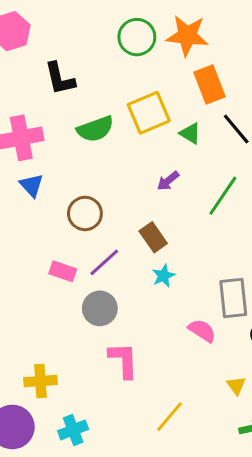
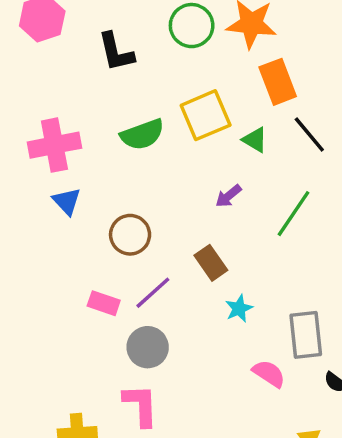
black L-shape: (60, 79) -> (116, 52), moved
cyan star: (164, 276) -> (239, 309), moved
pink L-shape: (124, 360) -> (141, 405), moved

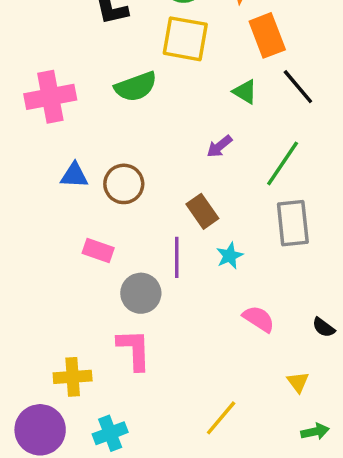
yellow square: (206, 115) -> (185, 39), moved, turned 33
blue triangle: (67, 201) -> (74, 175), moved, turned -44
purple line: (153, 293) -> (177, 257), moved, turned -48
gray rectangle: (306, 335) -> (293, 223), moved

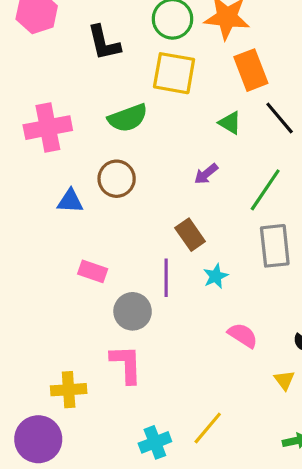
brown circle: (124, 184) -> (117, 179), moved
yellow triangle: (298, 382) -> (284, 380), moved
cyan cross: (110, 433) -> (155, 442), moved

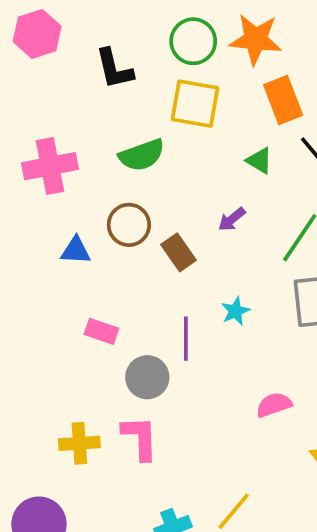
brown rectangle: (190, 235) -> (179, 252), moved
cyan star: (216, 276) -> (235, 311), moved
pink semicircle: (243, 335) -> (274, 405), turned -52
yellow cross: (69, 390) -> (79, 443), moved

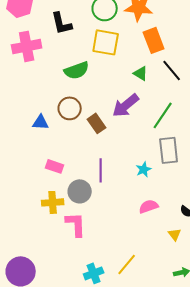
pink cross: (50, 166) -> (27, 46), moved
purple arrow: (232, 219) -> (126, 105), size x1.8
cyan star: (235, 311) -> (144, 169), moved
yellow cross: (79, 443) -> (53, 202), moved

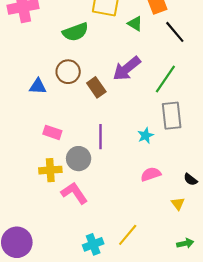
green triangle: (141, 73) -> (135, 24), moved
pink L-shape: (76, 224) -> (74, 193), turned -32

